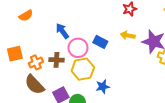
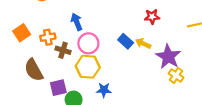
blue rectangle: (100, 42) -> (126, 41), moved
orange square: (15, 54) -> (22, 33), turned -35
orange cross: (36, 62) -> (48, 37), moved

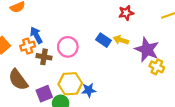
blue arrow: (77, 22) -> (36, 35), moved
yellow hexagon: (88, 67) -> (70, 84), moved

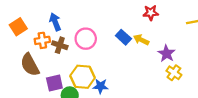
orange cross: (28, 46) -> (42, 40), moved
purple star: (147, 50) -> (166, 54), size x0.7

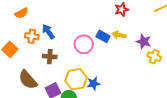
blue arrow: (55, 22) -> (48, 32), moved
pink circle: (86, 39) -> (84, 44), moved
orange cross: (42, 40) -> (32, 36), moved, turned 32

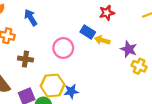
blue arrow: (48, 32) -> (31, 17), moved
blue rectangle: (103, 36) -> (88, 32), moved

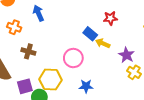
pink circle: (63, 48) -> (73, 58), moved
blue star: (71, 91) -> (86, 86), moved

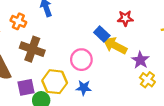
yellow arrow: (103, 43) -> (115, 45), size x1.5
brown cross: (28, 51) -> (32, 49), size x1.5
blue star: (86, 86) -> (84, 88), moved

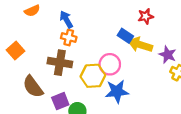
orange cross: (18, 21) -> (69, 38), moved
yellow hexagon: (55, 82) -> (93, 76), moved
blue star: (84, 88) -> (117, 91), size x1.5

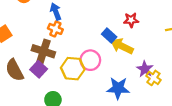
purple star: (168, 55) -> (145, 69), moved
blue star: (117, 91) -> (118, 88), moved
purple square: (60, 101) -> (39, 69), moved, turned -35

